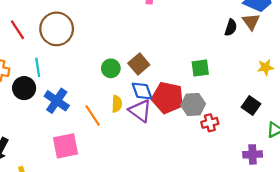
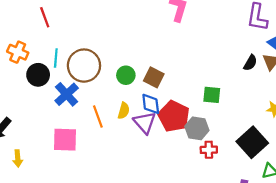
brown circle: (57, 29) -> (84, 66), moved
brown square: (139, 64) -> (154, 77), turned -36
black square: (251, 105) -> (252, 142), size x1.6

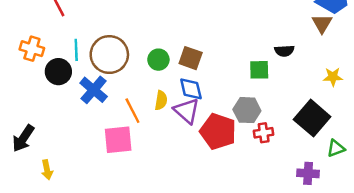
black semicircle: (250, 63) -> (284, 51), moved, turned 63
red pentagon: (174, 116) -> (218, 131), moved
pink square: (65, 140) -> (118, 140), moved

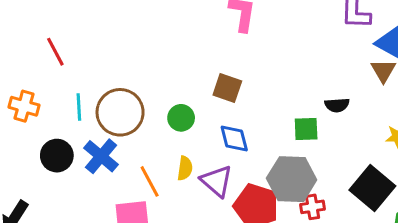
brown square: (191, 58) -> (227, 88), moved
black circle: (58, 72) -> (57, 156), moved
blue diamond: (191, 89) -> (234, 139), moved
gray hexagon: (247, 110) -> (292, 179), size x1.4

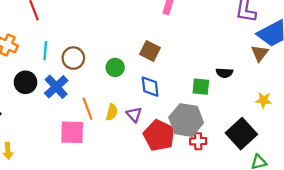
brown circle: (120, 112) -> (73, 58), size x0.7
yellow semicircle: (185, 168) -> (112, 112), moved
purple triangle: (217, 181) -> (134, 114), size x0.7

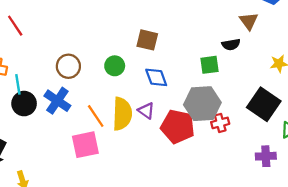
cyan line: (45, 51) -> (18, 84), moved
brown triangle: (260, 53) -> (249, 21), moved
yellow semicircle: (112, 112) -> (122, 114), size x1.8

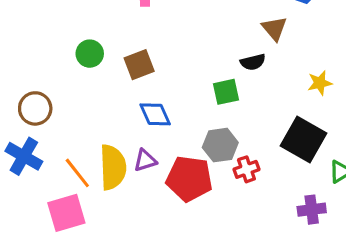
brown square: (147, 40) -> (139, 65), turned -30
green circle: (115, 66) -> (90, 54), moved
gray hexagon: (202, 104) -> (220, 145), size x0.7
purple triangle: (146, 111) -> (145, 160), turned -48

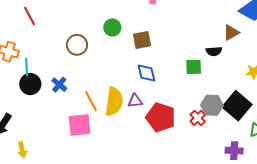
brown triangle: (274, 28) -> (231, 33), turned 30
brown circle: (35, 108) -> (77, 45), moved
gray hexagon: (220, 145) -> (212, 105), moved
blue cross: (24, 156) -> (59, 85), size x0.7
red cross: (246, 169) -> (198, 118), turned -35

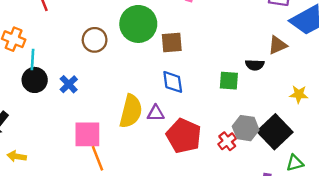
green circle: (112, 27) -> (138, 24), size x1.8
orange line: (91, 101) -> (97, 158), moved
yellow arrow: (22, 150) -> (17, 156), turned 105

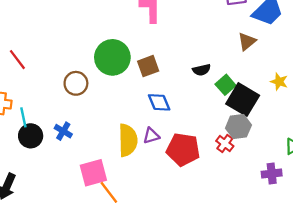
black semicircle: (255, 65) -> (202, 70), moved
green square: (229, 81) -> (226, 85), moved, turned -30
yellow star: (299, 94) -> (279, 82), turned 30
black square: (275, 132) -> (243, 100), moved

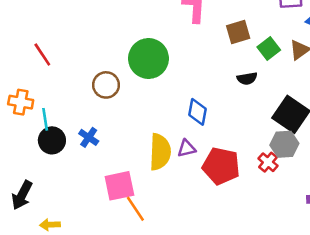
brown square: (148, 66) -> (238, 32), moved
green square: (226, 85) -> (269, 49), moved
blue diamond: (159, 102) -> (198, 112), turned 30

